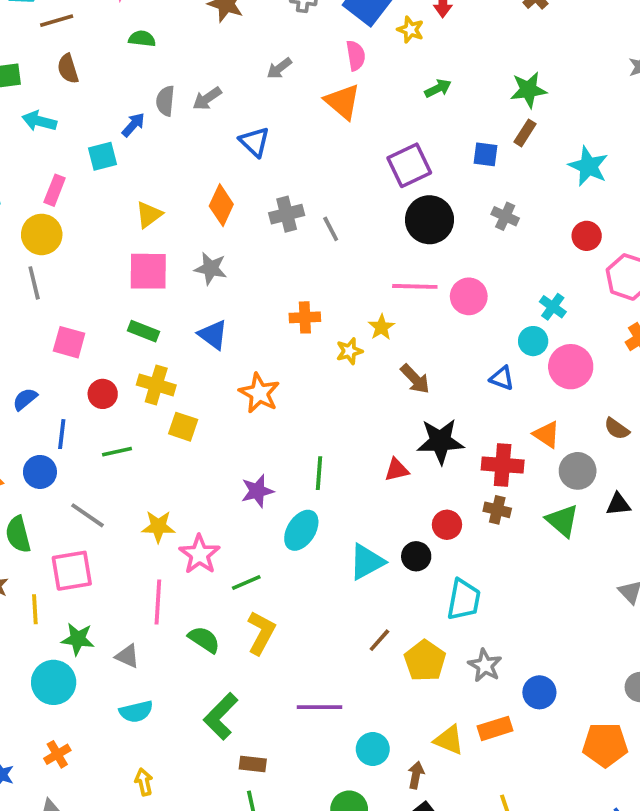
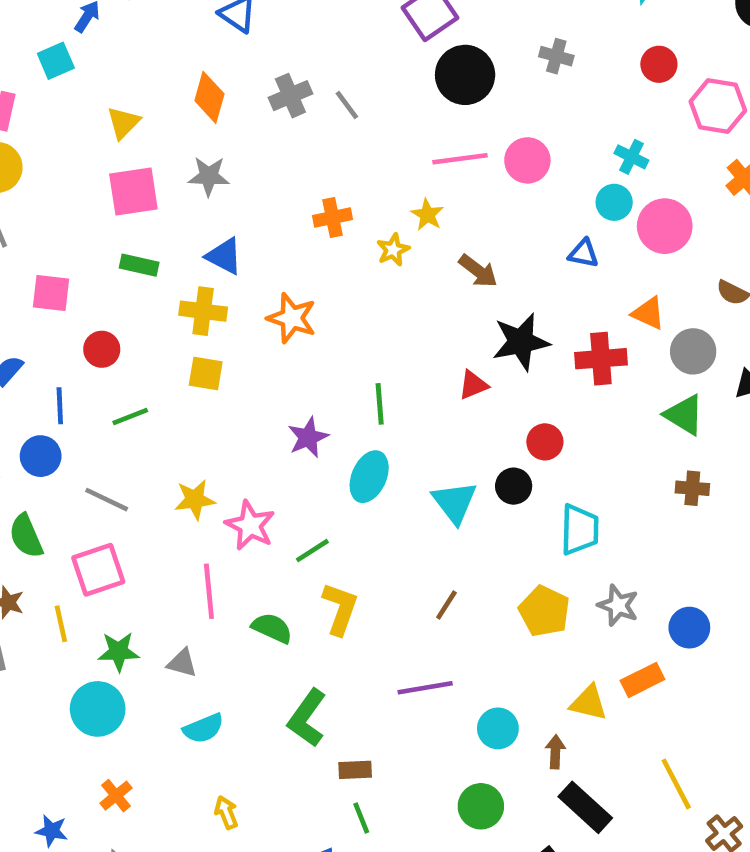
yellow cross: (156, 385) -> (203, 311), moved
brown cross: (497, 510) -> (692, 488), moved
cyan triangle: (367, 562) -> (455, 502), turned -30
brown line: (379, 640) -> (446, 605), moved

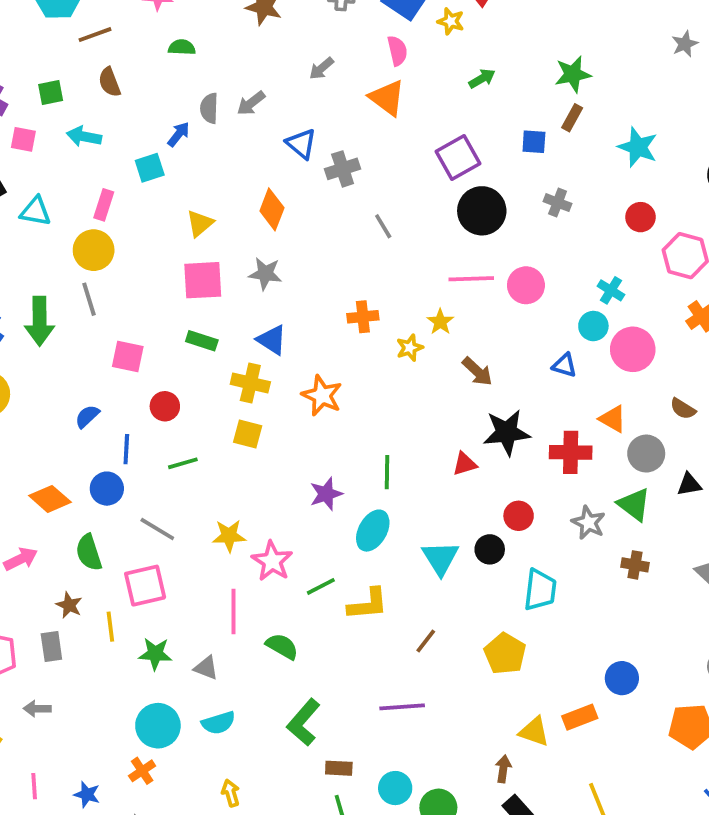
gray cross: (290, 96) -> (343, 169), moved
gray star: (618, 605) -> (588, 523), moved
yellow L-shape: (340, 609) -> (368, 604), moved, turned 60
cyan circle: (98, 709) -> (158, 726), moved
cyan circle: (498, 728) -> (395, 788), moved

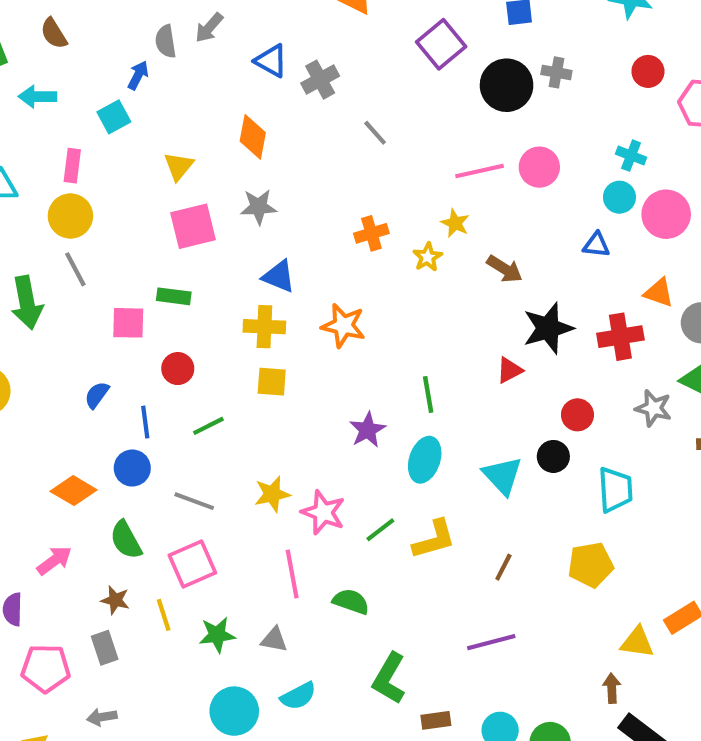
black circle: (482, 211) -> (507, 85), moved
green rectangle: (202, 341) -> (174, 296), moved
yellow pentagon: (505, 654) -> (591, 565), turned -30

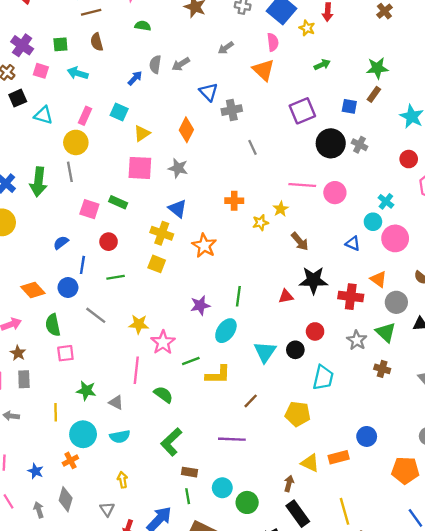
cyan square: (114, 117) -> (119, 112), moved, turned 36
pink square: (192, 564) -> (65, 353), moved, size x0.7
brown star: (115, 600) -> (18, 353), moved
yellow line: (164, 615) -> (56, 412), moved

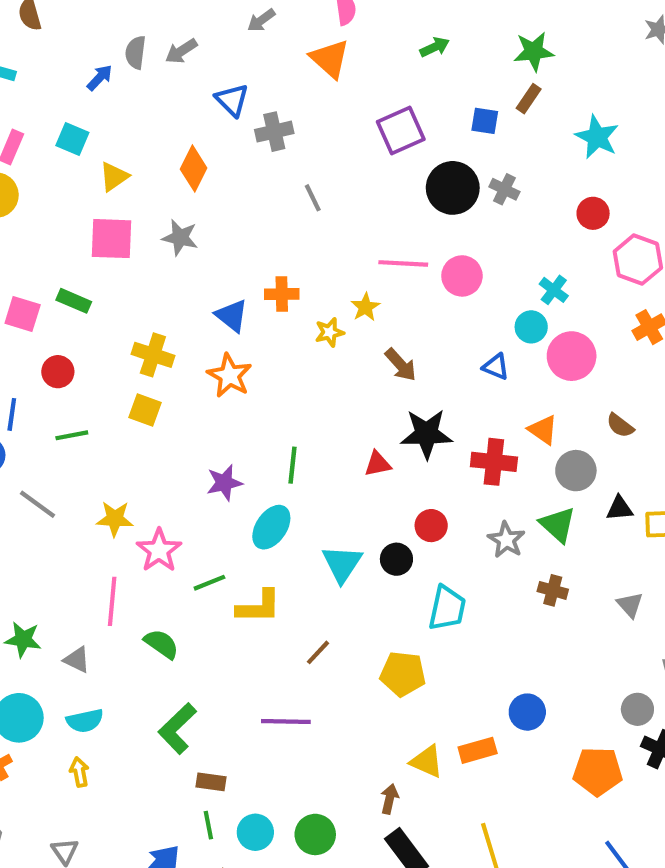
blue triangle: (178, 209) -> (232, 316), moved
yellow arrow: (122, 480) -> (79, 772), moved
cyan circle: (222, 488) -> (255, 832), moved

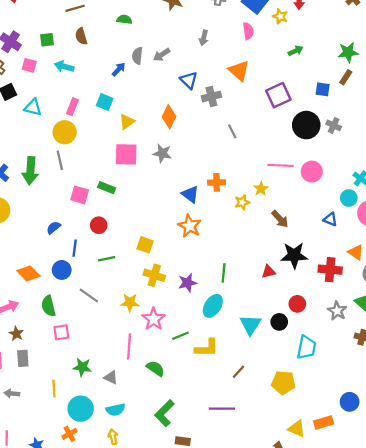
gray arrow: (261, 20) -> (204, 38), turned -40
orange triangle: (330, 59) -> (239, 71), moved
yellow cross: (153, 355) -> (154, 275), moved

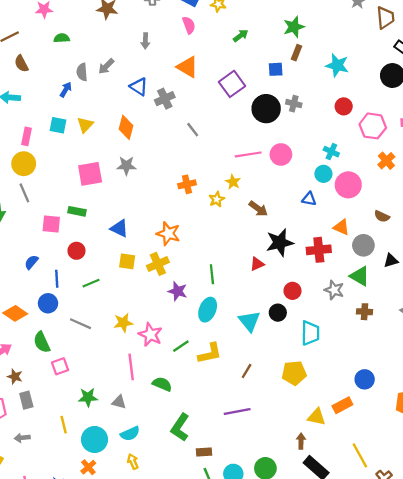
yellow triangle: (127, 122) -> (85, 125), moved
blue triangle: (190, 194) -> (119, 228), moved
yellow cross: (154, 275) -> (158, 264), moved, turned -30
purple star: (188, 283) -> (178, 291), turned -30

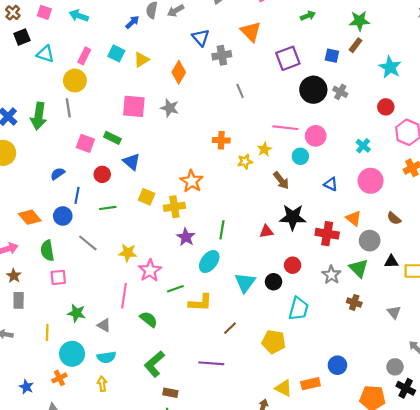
cyan circle: (323, 174) -> (300, 156), moved
blue triangle: (119, 228) -> (132, 162), moved

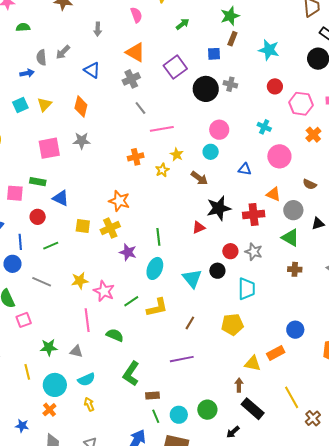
blue arrow: (132, 22) -> (27, 73), turned 48
cyan square: (116, 53) -> (20, 105), turned -35
gray cross: (222, 55) -> (131, 79), moved
pink line: (285, 128) -> (162, 129), moved
gray star: (331, 275) -> (254, 252), moved

